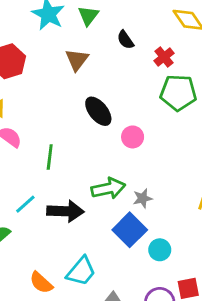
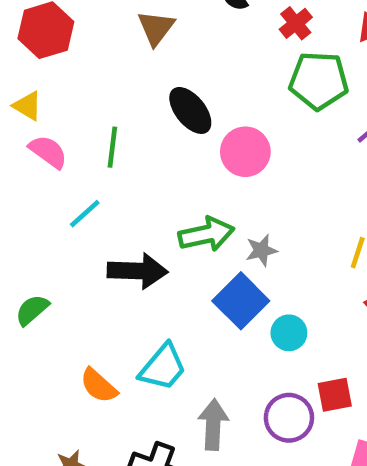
pink circle: (133, 137) -> (245, 152), size x1.4
green line: (50, 157) -> (112, 147), moved
cyan line: (25, 204) -> (85, 214), moved

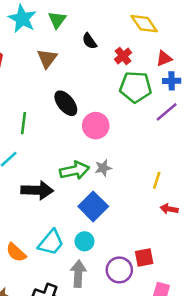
gray star: (261, 250) -> (103, 168), moved
cyan circle: (289, 333) -> (84, 241), moved

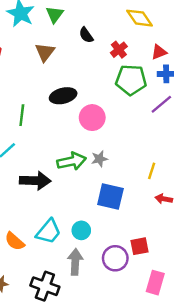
black ellipse: (66, 103) -> (63, 96), turned -65
blue square: (93, 206) -> (110, 196), moved, turned -32

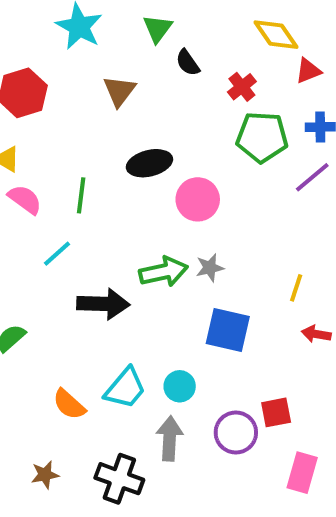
green triangle: (55, 14) -> (157, 29), moved
red triangle: (159, 52) -> (308, 71), moved

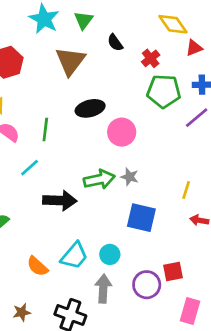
green triangle: (157, 29) -> (83, 20), moved
brown triangle: (119, 91) -> (70, 61), size x1.4
gray star: (210, 268) -> (130, 177), turned 30

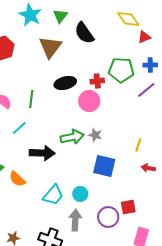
black semicircle: (115, 43) -> (84, 33), size x1.6
red cross: (151, 58) -> (97, 81), moved, turned 32
orange semicircle: (37, 266) -> (17, 179), moved

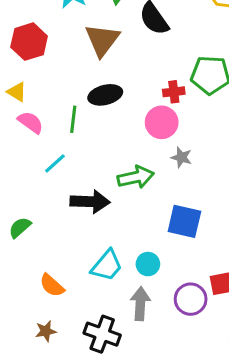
black ellipse: (65, 83) -> (105, 95), moved
gray star: (95, 135) -> (181, 157), moved
orange semicircle: (17, 179) -> (52, 285), moved

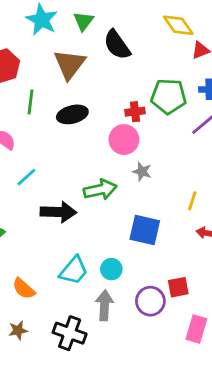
green line: (73, 119) -> (31, 102), moved

